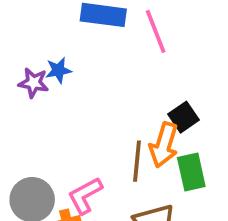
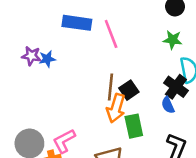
purple star: (34, 83) -> (31, 56), moved
brown line: (137, 161) -> (110, 87), moved

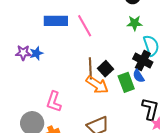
orange arrow: (116, 108) -> (97, 85), turned -65
green rectangle: (134, 126) -> (126, 82), moved
pink L-shape: (64, 141) -> (54, 102), moved, turned -35

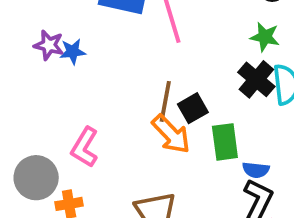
black cross: (143, 60) -> (256, 79), moved
blue semicircle: (139, 76) -> (256, 170), moved, turned -64

